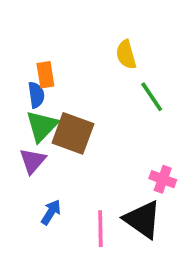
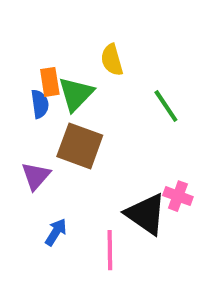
yellow semicircle: (126, 55) -> (112, 60), moved
green triangle: (42, 126) -> (76, 94), moved
black triangle: (143, 219) -> (146, 214), moved

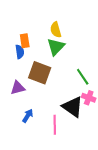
green triangle: (76, 94) -> (56, 47), moved
green line: (166, 106) -> (83, 77), moved
purple triangle: (36, 176) -> (18, 88), turned 35

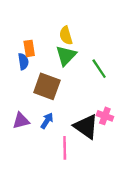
green line: (83, 77) -> (99, 69), moved
purple triangle: (18, 88) -> (21, 121), moved
blue arrow: (28, 116) -> (47, 121), moved

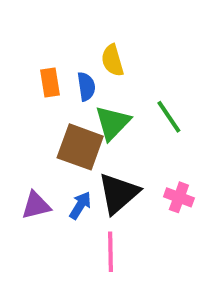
green triangle: (66, 56) -> (112, 123), moved
blue semicircle: (23, 61) -> (86, 87), moved
black triangle: (86, 127) -> (119, 193), moved, turned 44

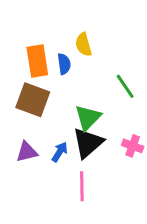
orange rectangle: (50, 82) -> (37, 61), size x1.5
green triangle: (112, 123) -> (88, 118), moved
brown square: (80, 147) -> (33, 100), moved

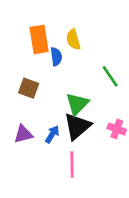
orange rectangle: (37, 61) -> (39, 39), moved
brown square: (33, 100) -> (29, 88), size x0.7

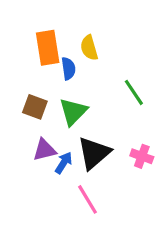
green triangle: (77, 104) -> (73, 112), moved
purple triangle: (23, 134) -> (44, 150), moved
pink line: (72, 164) -> (88, 199), turned -30

